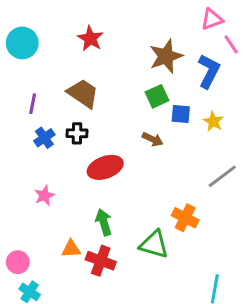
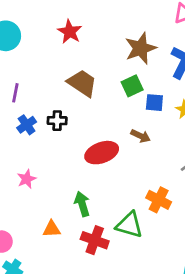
brown trapezoid: (83, 93) -> (82, 83), moved
brown arrow: (153, 139) -> (141, 136), moved
red ellipse: (105, 167) -> (102, 153), moved
red cross: (101, 261) -> (95, 240), moved

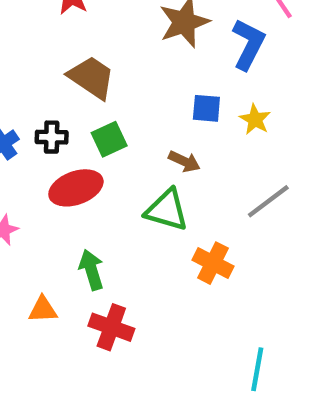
green square: (132, 86) -> (109, 139), moved
red ellipse: (102, 153) -> (76, 188), moved
green triangle: (129, 225) -> (167, 210), moved

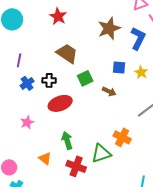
green square: (109, 139) -> (85, 78), moved
green triangle: (167, 210) -> (101, 153), moved, turned -35
orange triangle: (43, 310) -> (45, 158), turned 40

